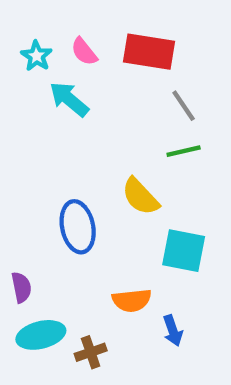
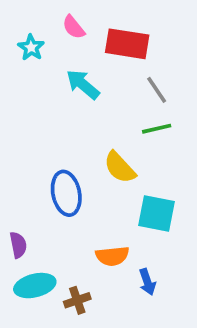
pink semicircle: (84, 52) -> (74, 27), moved
cyan arrow: (69, 99) -> (83, 84), moved

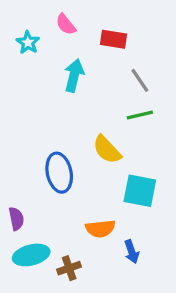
red rectangle: (127, 44) -> (114, 39), size x0.7
cyan arrow: (83, 84) -> (74, 75), turned 64

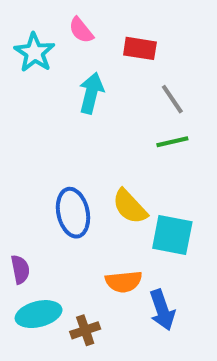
cyan star: (28, 43) -> (34, 52), size x1.4
yellow semicircle: (107, 150) -> (130, 207), moved
blue arrow: (132, 252) -> (162, 310), size x1.4

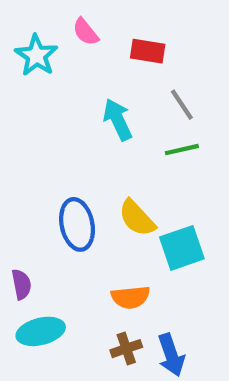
cyan arrow: (91, 93) -> (118, 120), moved, turned -39
cyan square: (172, 235) -> (182, 248), turned -30
blue arrow: (162, 310) -> (171, 355), moved
brown cross: (85, 330) -> (126, 349), moved

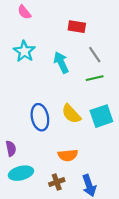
pink semicircle: (86, 32) -> (24, 12), moved
cyan star: (36, 55) -> (24, 51), moved
cyan square: (182, 248) -> (101, 116), moved
brown cross: (126, 349) -> (57, 182), moved

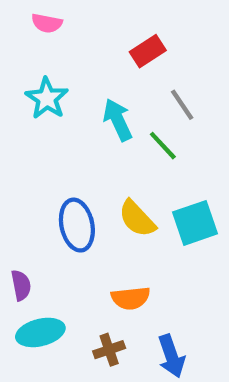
pink semicircle: (24, 12) -> (47, 23), turned -40
red rectangle: (77, 27) -> (148, 51), turned -42
green line: (95, 78) -> (163, 146), moved, turned 60

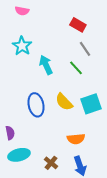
red rectangle: (148, 51) -> (78, 25), moved, turned 63
cyan arrow: (118, 120) -> (46, 65), moved
orange semicircle: (131, 298) -> (76, 139), moved
brown cross: (109, 350) -> (51, 163), turned -32

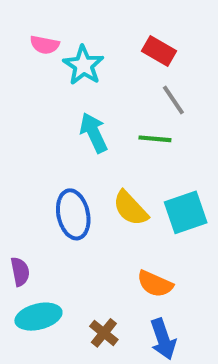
pink semicircle: (22, 11) -> (45, 45), moved
cyan star: (22, 46) -> (83, 65), moved
green line: (76, 68) -> (155, 139), turned -42
orange semicircle: (76, 139) -> (155, 284), turned 30

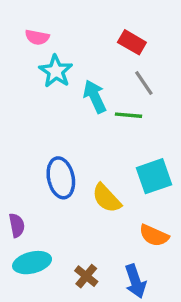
cyan star: (83, 65) -> (56, 71), moved
cyan arrow: (94, 133) -> (95, 97), moved
yellow semicircle: (130, 208) -> (107, 198), moved
orange semicircle: (155, 284) -> (154, 235), moved

